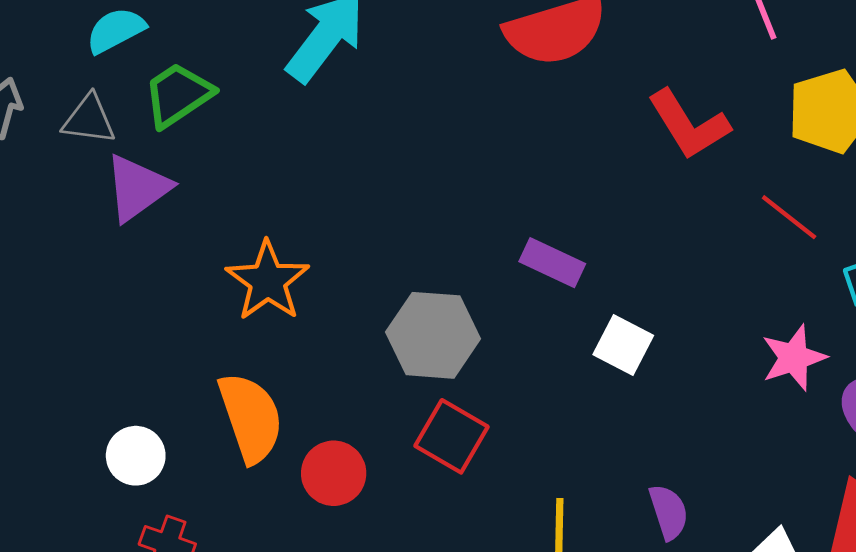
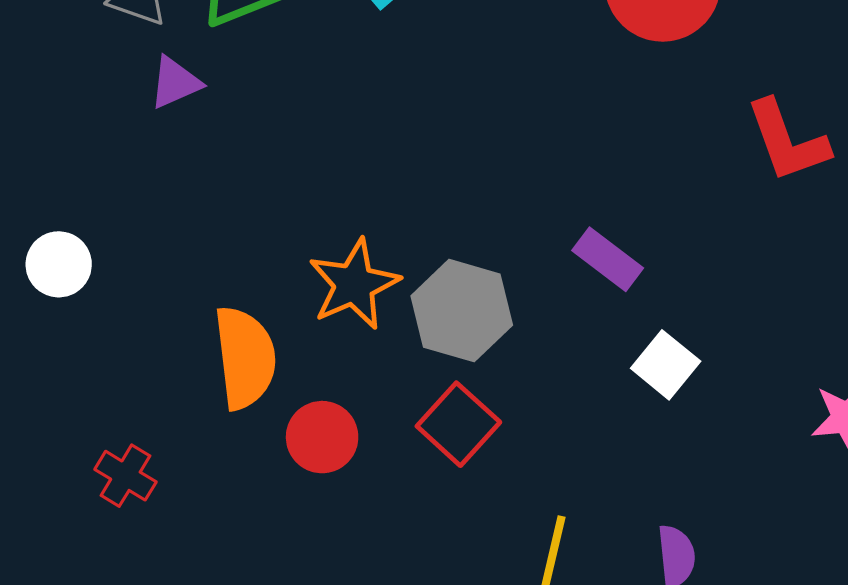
purple triangle: (137, 188) -> (175, 83), size x0.7
orange star: (268, 281) -> (354, 284), moved
white circle: (136, 456) -> (59, 264), moved

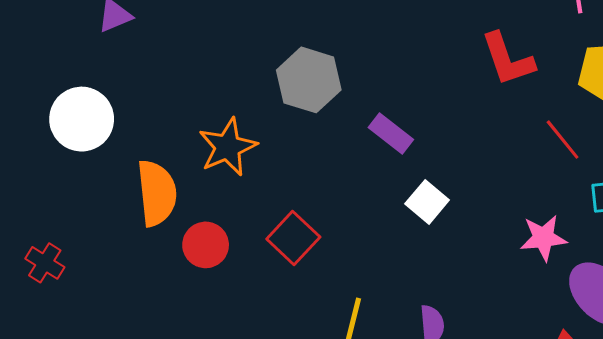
white circle: (59, 264) -> (82, 119), moved, size x1.5
gray hexagon: (462, 311) -> (309, 80), moved
red cross: (125, 476) -> (45, 263), moved

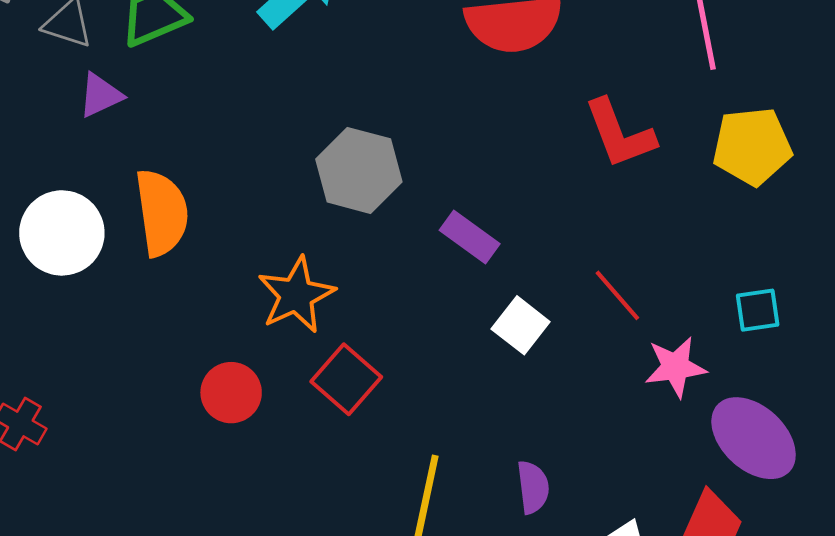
red line: (563, 140) -> (617, 295), moved
orange star: (228, 147) -> (296, 295), moved
orange semicircle: (157, 193) -> (162, 213), moved

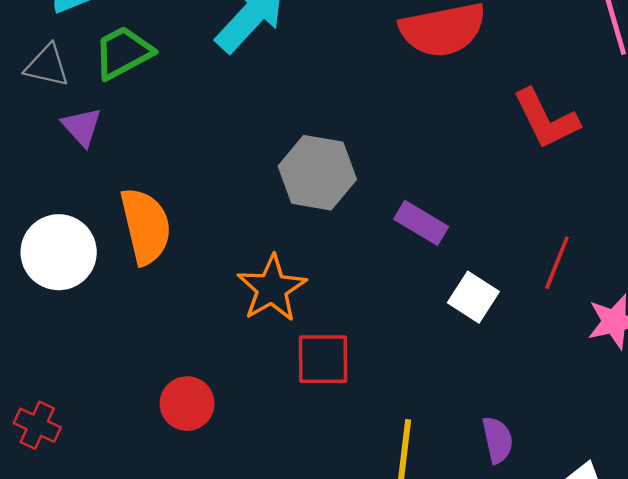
purple triangle: (100, 95) -> (82, 127), turned -42
red line: (617, 295) -> (557, 263), turned 68
red square: (346, 379) -> (323, 359), turned -36
red circle: (231, 393) -> (187, 404), moved

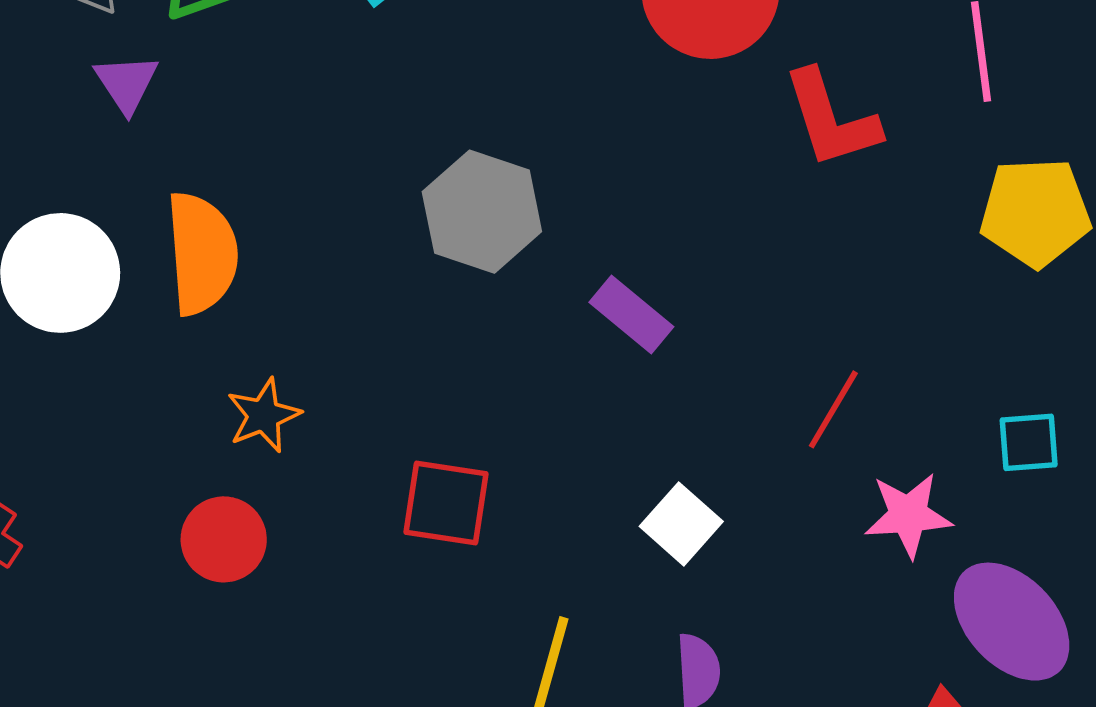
red L-shape: (546, 119) -> (831, 119), moved
orange star: (272, 288) -> (264, 415), moved, size x0.7
white square: (473, 297) -> (681, 524), moved

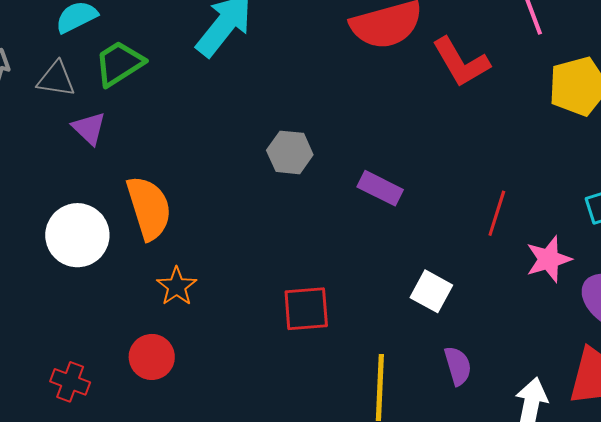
gray hexagon: (482, 212) -> (290, 152), size x0.7
orange star: (264, 415) -> (177, 286), moved
red circle: (224, 539) -> (152, 357), moved

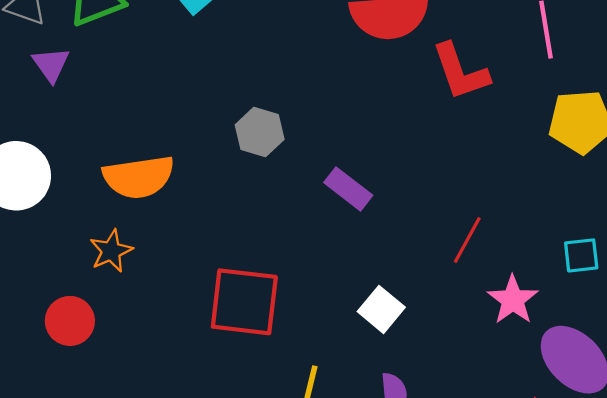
orange semicircle: (149, 208) -> (139, 177), moved, turned 88
pink star: (549, 259) -> (513, 300), turned -30
red square: (306, 309) -> (244, 302), size x1.4

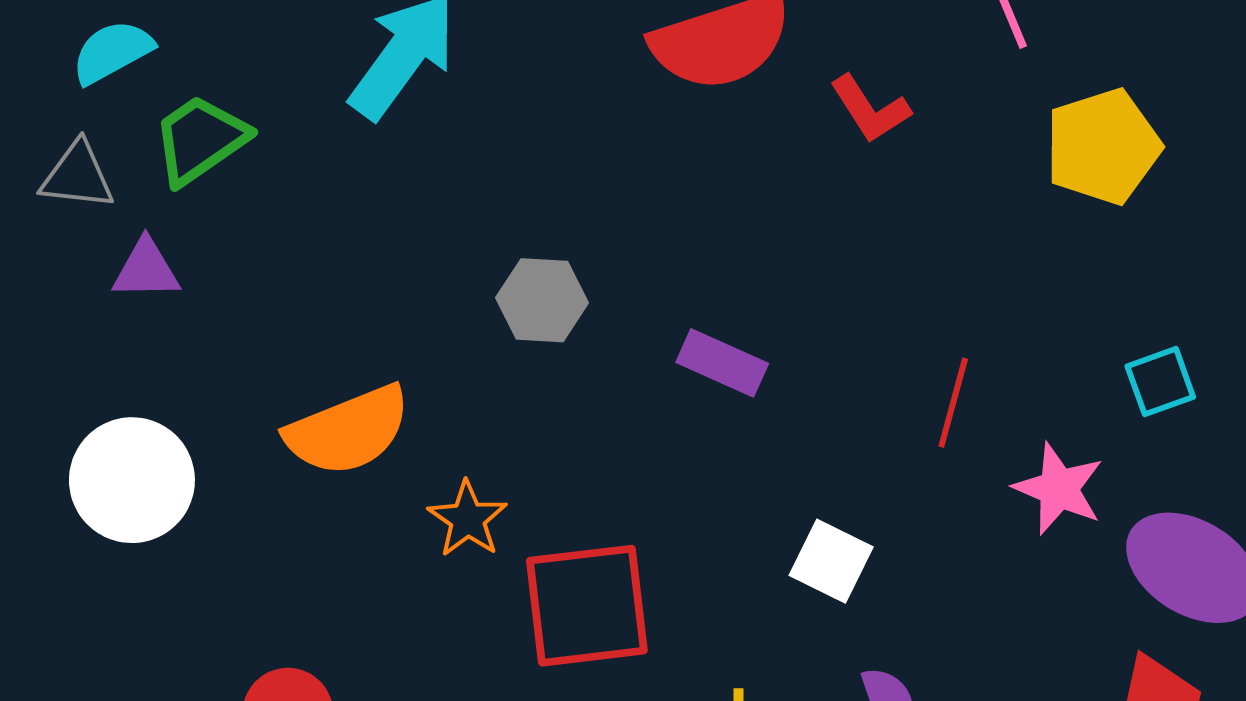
purple triangle: (51, 64) -> (146, 269), turned -42
red L-shape: (460, 72) -> (870, 109), size x0.7
orange star: (111, 251) -> (468, 519), moved

